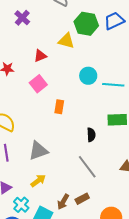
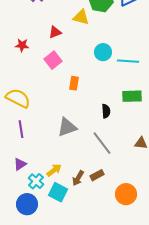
gray triangle: (38, 151) -> (67, 127), moved
yellow arrow: (38, 181) -> (54, 170), moved

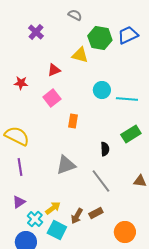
green rectangle: (132, 96) -> (131, 134), turned -30

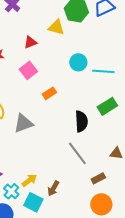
orange rectangle: (73, 121) -> (49, 93), turned 48
black semicircle: (105, 149) -> (81, 121), size x1.5
gray triangle: (66, 165) -> (23, 123), moved
brown rectangle: (96, 213) -> (98, 178), moved

